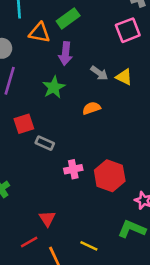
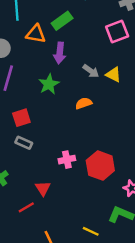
gray rectangle: (45, 143) -> (24, 143), moved
red triangle: (47, 219) -> (43, 188), moved
red line: (29, 242) -> (26, 207), moved
yellow line: (89, 246) -> (91, 231), moved

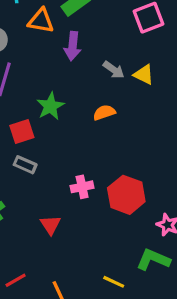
green star: (49, 84) -> (50, 106), moved
red line: (26, 207) -> (16, 280), moved

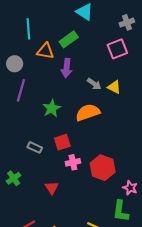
orange semicircle: (104, 113) -> (88, 113), size x1.6
red square: (22, 131) -> (62, 142), moved
green L-shape: (153, 260) -> (121, 211), turned -105

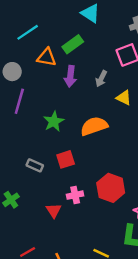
cyan line: (28, 29) -> (28, 32), turned 60
gray arrow: (94, 84) -> (101, 79), moved, turned 80
pink cross: (73, 162) -> (75, 195), moved

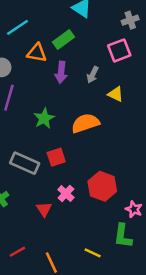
gray rectangle: (35, 165) -> (25, 163), size x1.6
pink cross: (75, 195) -> (66, 194), turned -35

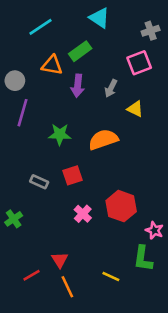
cyan line: (17, 27) -> (40, 27), moved
green star: (44, 118) -> (60, 134), turned 30
gray rectangle: (25, 163) -> (39, 182), size x0.6
red triangle: (44, 209) -> (60, 260), moved

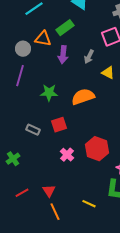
gray circle: (15, 81) -> (23, 49), moved
red line: (32, 275) -> (22, 193), moved

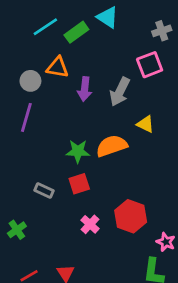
green rectangle: (65, 28) -> (76, 32), moved
gray arrow: (89, 57) -> (120, 92), size x1.5
yellow triangle: (108, 73) -> (145, 124), moved
green star: (49, 93) -> (78, 151), moved

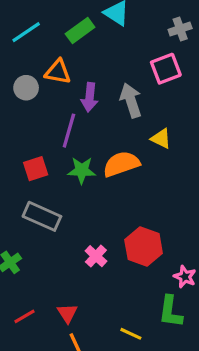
cyan line: (45, 27) -> (26, 32), moved
gray arrow: (120, 92) -> (131, 100), turned 136
purple line: (26, 117) -> (69, 131), moved
red square: (79, 184) -> (36, 169), moved
gray rectangle: (44, 191) -> (42, 216), size x1.6

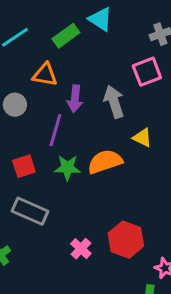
gray circle: (26, 88) -> (15, 105), moved

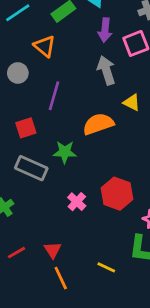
orange triangle: (45, 75) -> (45, 46), turned 30
purple arrow: (75, 99) -> (105, 30), moved
green star: (67, 168) -> (65, 152), moved

